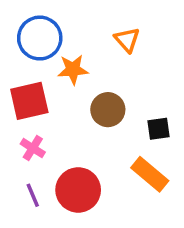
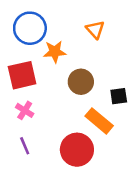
orange rectangle: (150, 174) -> (99, 121), moved
red circle: (78, 190) -> (77, 150), moved

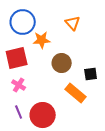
red circle: (77, 150) -> (43, 115), moved

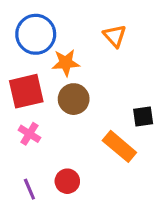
brown circle: (62, 63) -> (74, 99), moved
purple line: (19, 112) -> (29, 189), moved
red circle: (43, 115) -> (67, 181), size x0.6

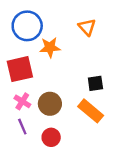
brown circle: (74, 99) -> (50, 104), moved
black square: (143, 116) -> (95, 83), moved
purple line: (29, 189) -> (22, 127), moved

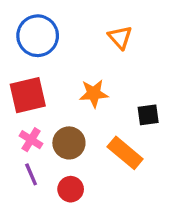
orange star: (50, 47) -> (94, 93), moved
black square: (95, 83) -> (148, 115), moved

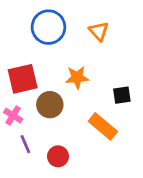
blue circle: (38, 36) -> (48, 27), moved
pink cross: (31, 140) -> (13, 116), moved
brown circle: (69, 143) -> (50, 105), moved

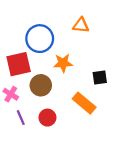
blue circle: (48, 27) -> (40, 39), moved
orange triangle: (99, 31) -> (81, 25), turned -42
red circle: (58, 156) -> (47, 118), moved

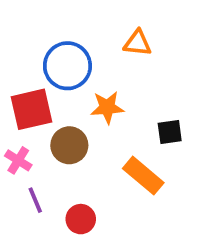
red circle: (47, 118) -> (81, 219), moved

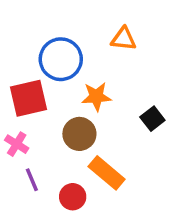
black square: (170, 132) -> (152, 119), turned -30
brown circle: (69, 145) -> (79, 134), moved
orange rectangle: (143, 176) -> (107, 173), moved

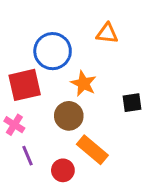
orange star: (96, 97) -> (83, 83), turned 30
black square: (152, 119) -> (132, 103), turned 30

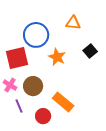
black square: (132, 103) -> (90, 51), moved, turned -32
brown circle: (69, 116) -> (33, 86), moved

